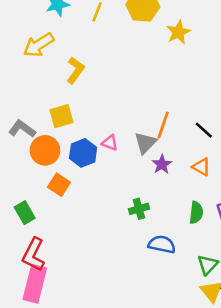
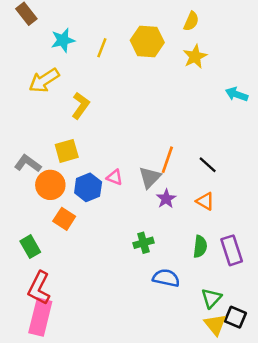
yellow star: (178, 32) -> (195, 57), moved

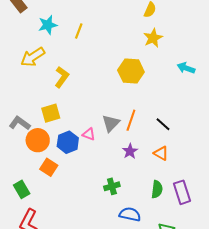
yellow hexagon: (147, 41) -> (131, 71), moved
gray triangle: (150, 177) -> (111, 123), moved

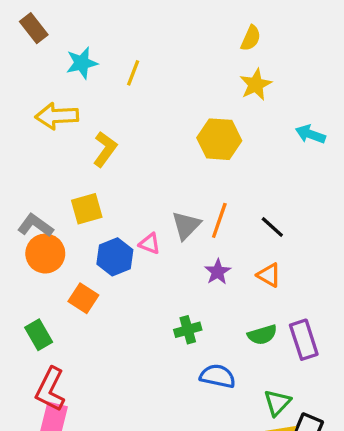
yellow arrow: (33, 57) -> (57, 116), turned 30
orange circle: (38, 140) -> (45, 254), moved
green semicircle: (157, 189) -> (262, 335), turned 66

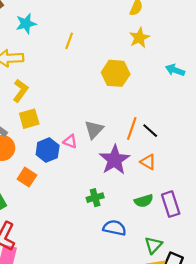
yellow line: (133, 73) -> (69, 41), moved
yellow L-shape: (105, 149) -> (21, 91), moved
orange line: (219, 220) -> (132, 128), moved
purple star: (218, 272) -> (115, 160), size x1.8

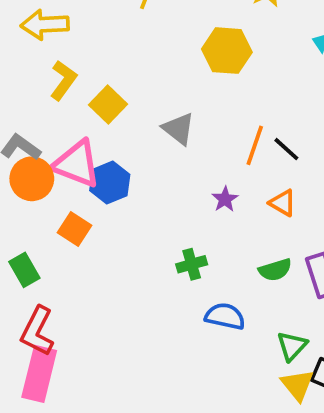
yellow square: (29, 119) -> (108, 104), moved, turned -30
gray triangle: (94, 130) -> (179, 129), moved, turned -36
pink triangle: (70, 141) -> (76, 164), moved, size x2.0
purple star: (115, 160) -> (225, 199), size x0.5

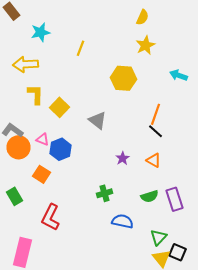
yellow L-shape: (63, 80) -> (36, 94), turned -35
orange line: (255, 145) -> (156, 114), moved
pink triangle: (76, 164) -> (42, 139), size x0.5
red L-shape: (37, 331) -> (50, 217), moved

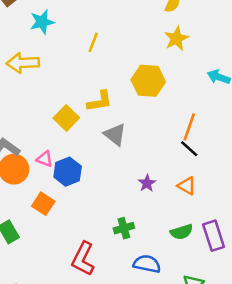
yellow L-shape: (36, 94) -> (100, 101), moved, turned 80
red L-shape: (50, 217) -> (83, 259), moved

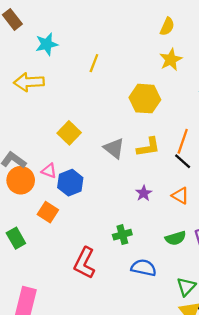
yellow L-shape: (100, 101) -> (148, 147), moved

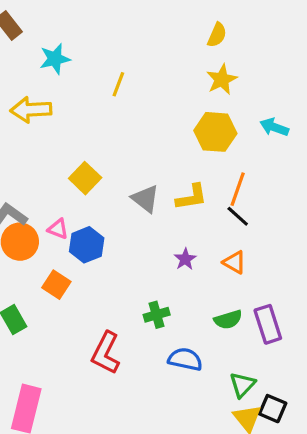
yellow hexagon: (145, 99) -> (215, 132), moved

